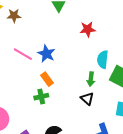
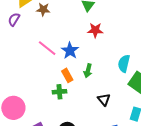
red star: (88, 29) -> (95, 30), moved
green arrow: (91, 79) -> (88, 71), moved

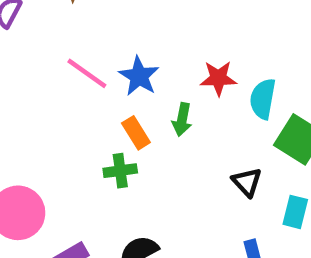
red star: (95, 30) -> (218, 78), moved
black triangle: (104, 100) -> (247, 182), moved

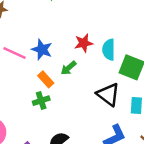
green arrow: (182, 119) -> (69, 68), turned 49
black triangle: (247, 182) -> (108, 95), size x1.5

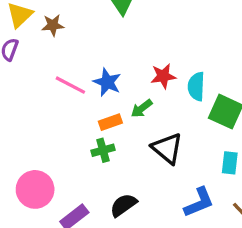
orange rectangle: (46, 79) -> (110, 122), turned -70
black triangle: (108, 95) -> (167, 148), moved

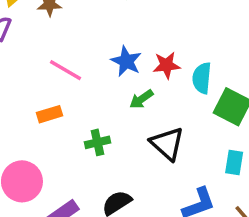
blue star: (107, 82) -> (126, 61), moved
orange rectangle: (110, 122) -> (49, 114), moved

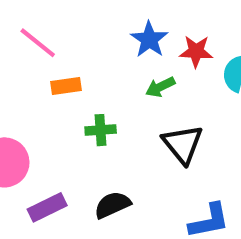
pink line: (66, 70) -> (38, 43), moved
orange rectangle: (49, 114) -> (66, 86), moved

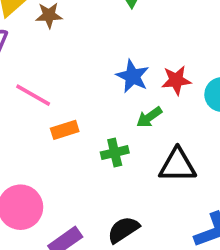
green cross: (101, 130) -> (115, 153), moved
black triangle: (183, 144) -> (178, 165), turned -42

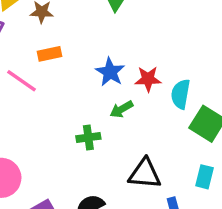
orange rectangle: (65, 130) -> (49, 54), moved
black triangle: (178, 165) -> (145, 174), moved

